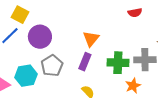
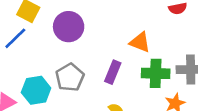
purple circle: (40, 37) -> (69, 27), moved
orange triangle: (91, 39) -> (140, 42), moved, turned -48

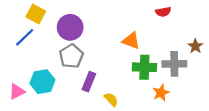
purple rectangle: (113, 72) -> (89, 82), moved
gray pentagon: (70, 77) -> (71, 56), moved

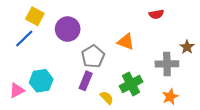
gray pentagon: (71, 56) -> (93, 56), moved
green cross: (144, 67) -> (131, 84), moved, turned -30
orange star: (161, 93) -> (170, 97), moved

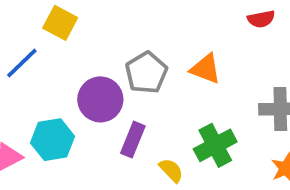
yellow square: (35, 16) -> (60, 23), moved
purple circle: (68, 29) -> (100, 99), moved
gray pentagon: (93, 56) -> (146, 73), moved

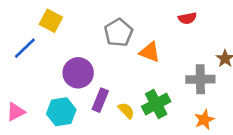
gray pentagon: (146, 73) -> (118, 33), moved
cyan hexagon: (53, 140) -> (61, 112), moved
yellow semicircle: (171, 170) -> (126, 111), moved

